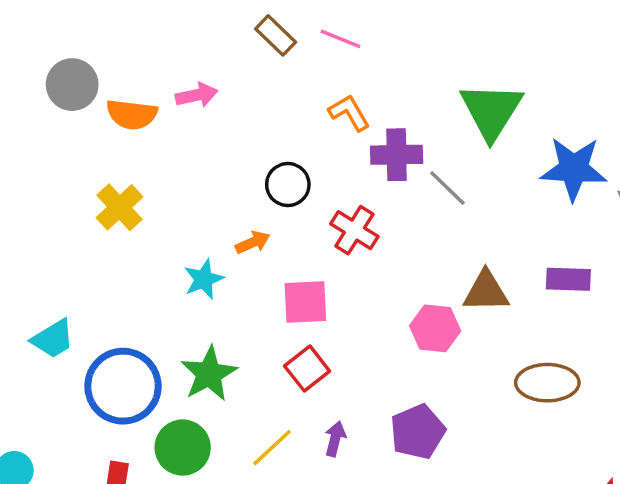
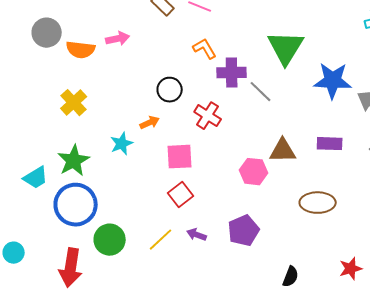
green star: (209, 374) -> (74, 161), moved
purple arrow: (335, 439) -> (197, 235), turned -84

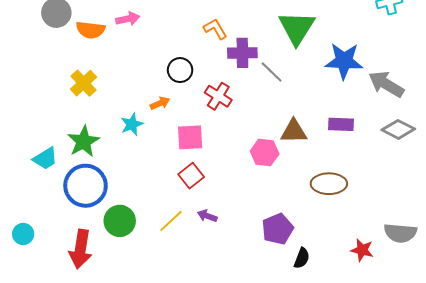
purple pentagon: (244, 231) -> (278, 229), moved
red star: (351, 269) -> (362, 250), turned 30

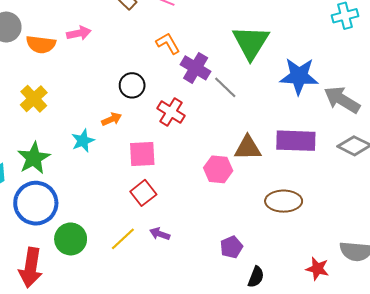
purple cross: (242, 53) -> (196, 68), turned 32
purple rectangle: (341, 124) -> (296, 141), size x1.5
purple pentagon: (278, 229) -> (231, 247), size x0.7

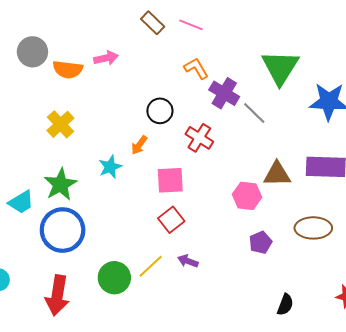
orange arrow: (112, 119) -> (139, 145), turned 150
green circle: (71, 239) -> (114, 278), moved
purple pentagon: (231, 247) -> (260, 242), moved

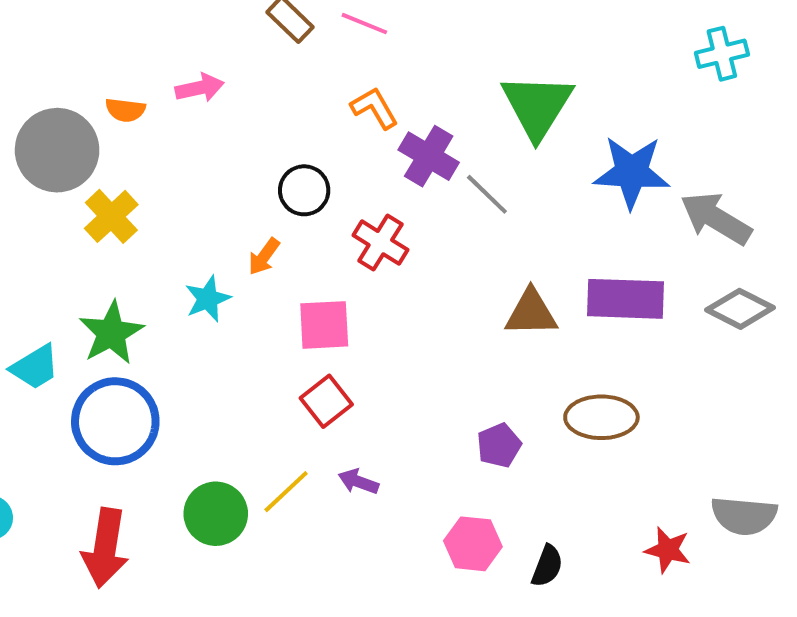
gray circle: (32, 52) -> (57, 150), moved, size x1.4
orange semicircle: (68, 69) -> (125, 110), size x0.7
pink hexagon: (247, 196) -> (473, 544), moved

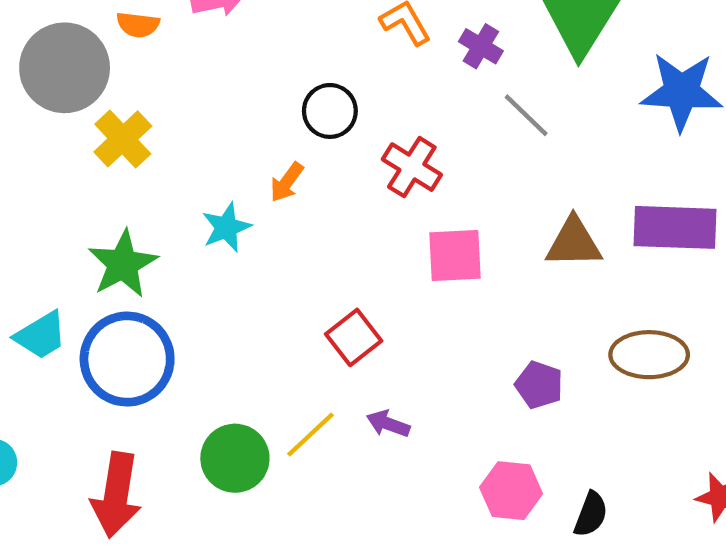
purple cross: (429, 156) -> (481, 46), moved, size x0.7
pink square: (324, 325) -> (455, 255), moved
cyan trapezoid: (35, 367) -> (41, 335), moved
purple pentagon: (499, 445) -> (539, 385), turned -30

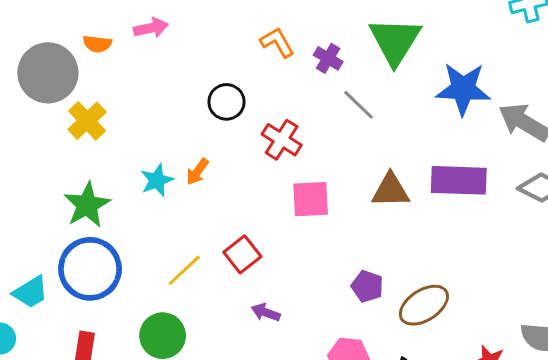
orange arrow: (287, 182) -> (197, 172), moved
cyan trapezoid: (41, 335) -> (30, 292), moved
brown ellipse: (649, 355) -> (424, 305), moved, turned -33
yellow line: (310, 435) -> (184, 270), moved

